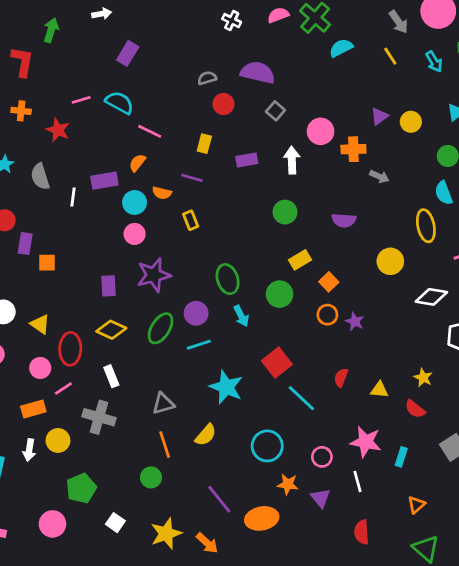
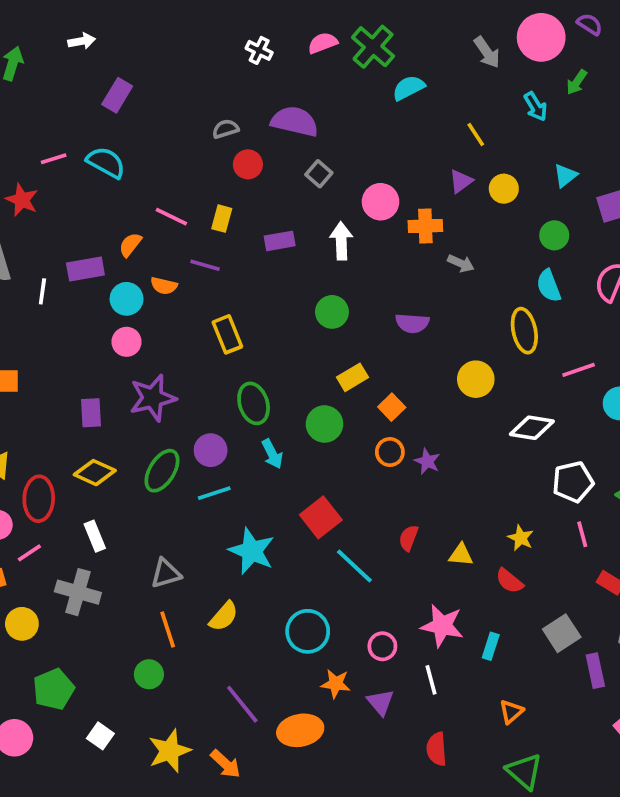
yellow line: (390, 56) -> (476, 134), moved
pink line: (150, 131) -> (171, 217), moved
yellow rectangle: (191, 220) -> (227, 334), moved, size x1.4

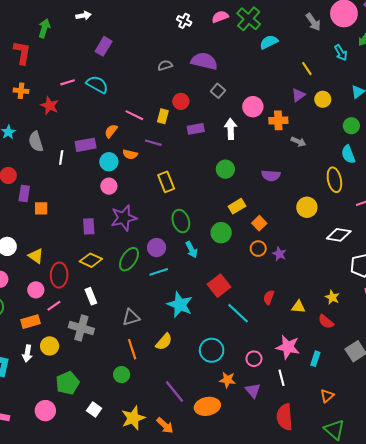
red circle: (248, 164) -> (181, 101), moved
red semicircle: (437, 749) -> (285, 417), size x1.4

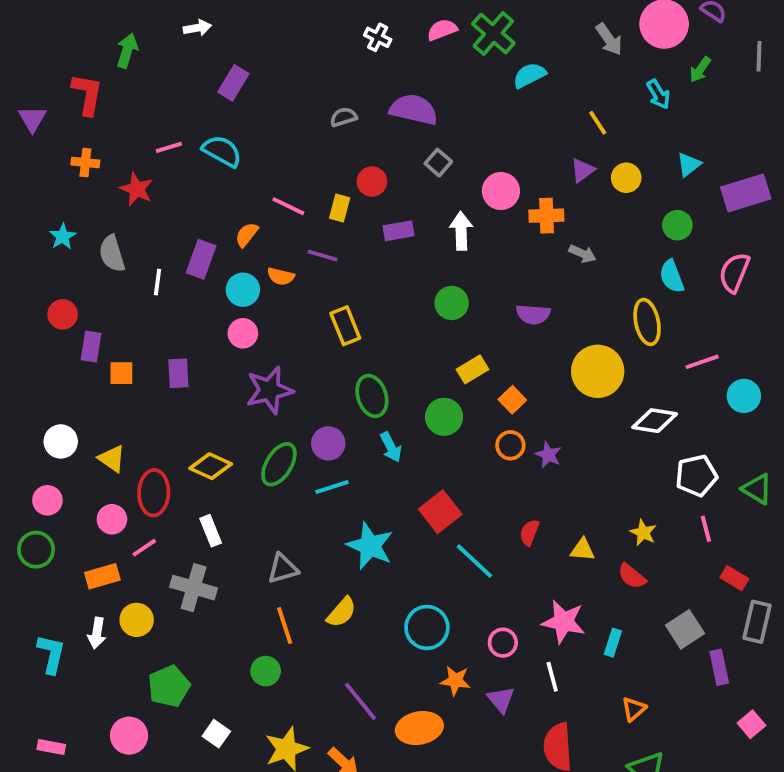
purple rectangle: (86, 145) -> (201, 259), turned -60
yellow circle: (307, 207) -> (598, 371), size x1.4
purple rectangle: (89, 226) -> (178, 373), moved

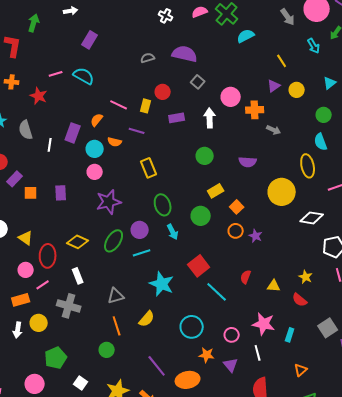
purple rectangle: (91, 347) -> (15, 179), turned 35

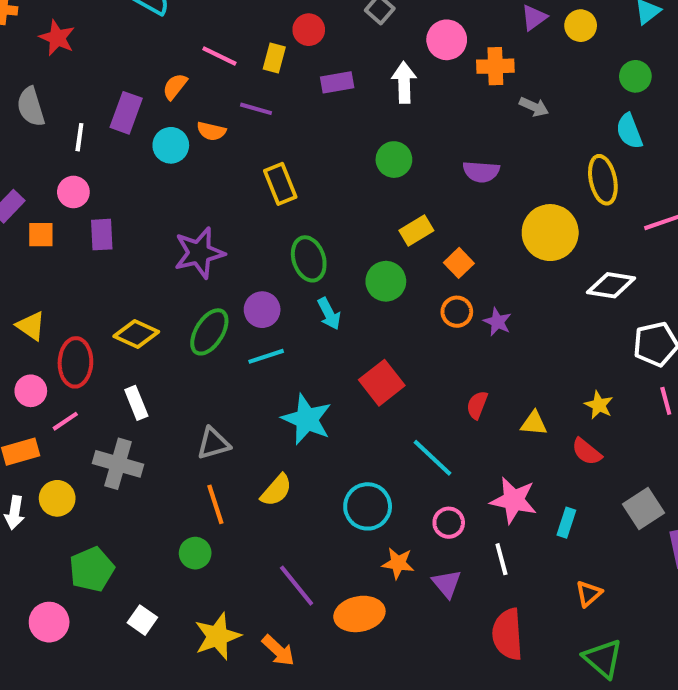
pink circle: (95, 172) -> (73, 192), moved
cyan line: (217, 292) -> (432, 458), moved

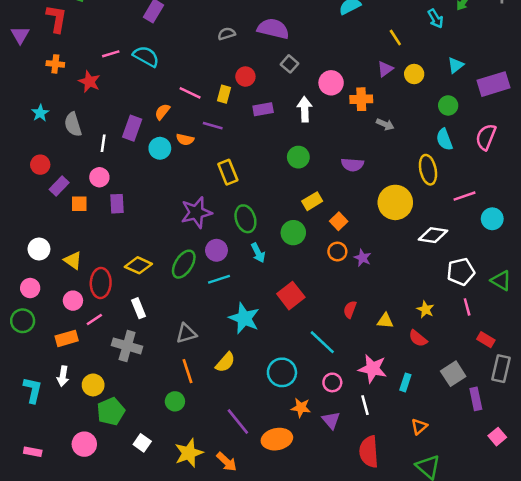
purple star: (199, 253) -> (196, 212), moved
yellow circle: (57, 498) -> (93, 385), moved

